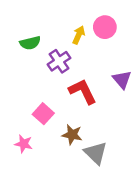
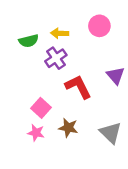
yellow arrow: (79, 35) -> (60, 33), moved, turned -112
pink star: (24, 144) -> (36, 133), moved
gray triangle: (96, 153) -> (111, 133), moved

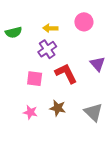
green semicircle: (29, 41) -> (14, 32), moved
pink square: (41, 108) -> (35, 79), moved, turned -35

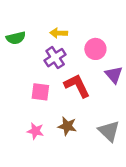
pink circle: (84, 22) -> (95, 49), moved

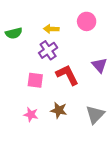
pink circle: (95, 49) -> (87, 21), moved
gray triangle: (109, 131) -> (95, 115), turned 30

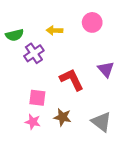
purple cross: (48, 50) -> (34, 53), moved
pink square: (35, 80) -> (37, 98), moved
gray triangle: (95, 115) -> (101, 122), turned -36

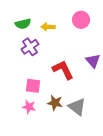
green semicircle: (15, 35) -> (23, 24), moved
gray triangle: (101, 122) -> (77, 107), moved

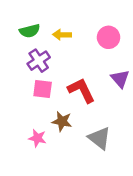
pink circle: (81, 20) -> (109, 37), moved
pink square: (33, 86) -> (43, 89), moved
brown star: (55, 103) -> (62, 121), moved

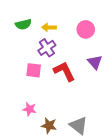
purple cross: (39, 61) -> (47, 48), moved
brown star: (62, 121) -> (49, 126), moved
gray triangle: (99, 138) -> (79, 126), moved

